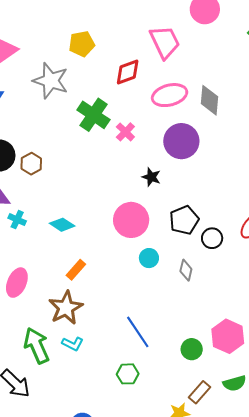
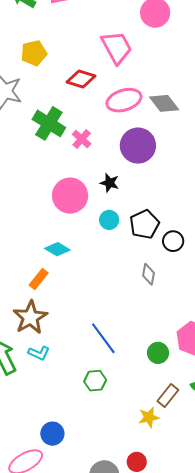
red diamond: (128, 72) -> (81, 79), turned 40
gray diamond: (210, 100) -> (164, 103), turned -40
pink circle: (131, 220) -> (70, 196), moved
cyan diamond: (62, 225) -> (57, 249), moved
cyan circle: (149, 258) -> (109, 220), moved

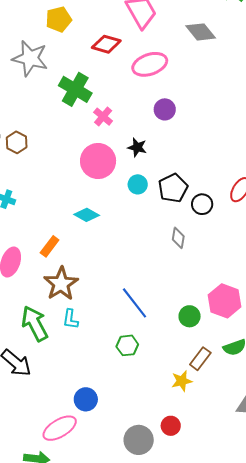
gray diamond: (164, 103) -> (201, 32), moved
pink cross: (82, 139) -> (103, 117), moved
purple circle: (138, 146) -> (165, 109), size x0.6
orange rectangle: (39, 279) -> (50, 246), moved
cyan L-shape: (39, 353) -> (70, 319), turned 75

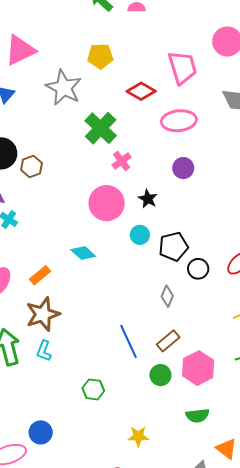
blue line: (134, 303) -> (129, 341), moved
brown rectangle: (200, 359) -> (168, 341), moved

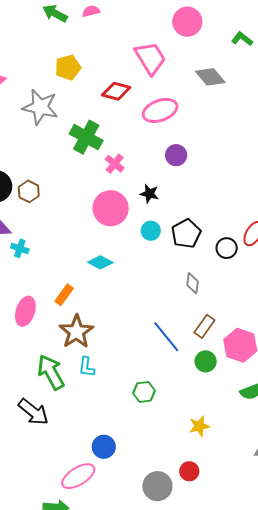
black circle: (198, 269) -> (227, 248), moved

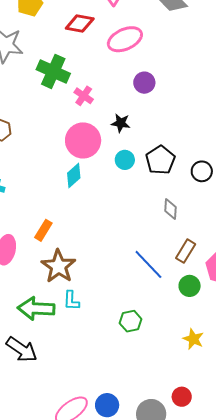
cyan diamond: (100, 262) -> (74, 176), moved, turned -65
green arrow: (51, 372) -> (36, 309), turned -54
yellow star: (199, 426) -> (193, 339), moved, turned -30
blue circle: (104, 447) -> (107, 405), moved

